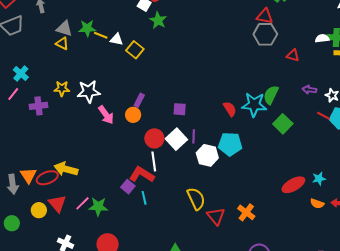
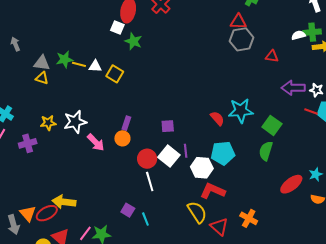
purple arrow: (309, 90) -> (293, 88), size x1.6
green semicircle: (271, 95) -> (266, 151), moved
red L-shape: (142, 175) -> (213, 191), moved

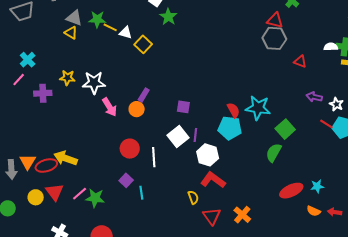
purple arrow: (293, 88) -> (314, 97), size x0.7
cyan pentagon: (223, 153) -> (230, 128), moved
red circle: (147, 159) -> (130, 149), moved
yellow semicircle: (197, 212) -> (193, 197), size x0.6

